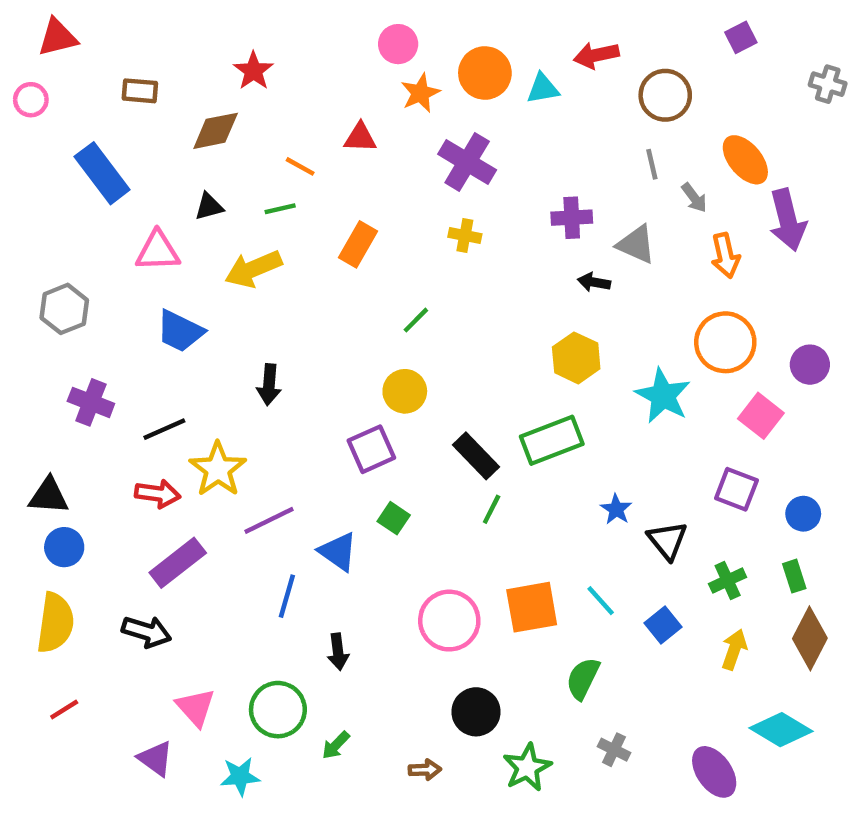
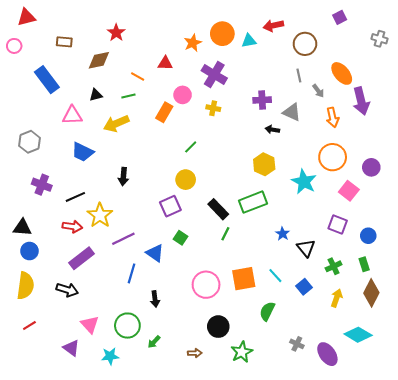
pink circle: (398, 44) -> (183, 95), moved
gray cross: (614, 750) -> (297, 344), moved

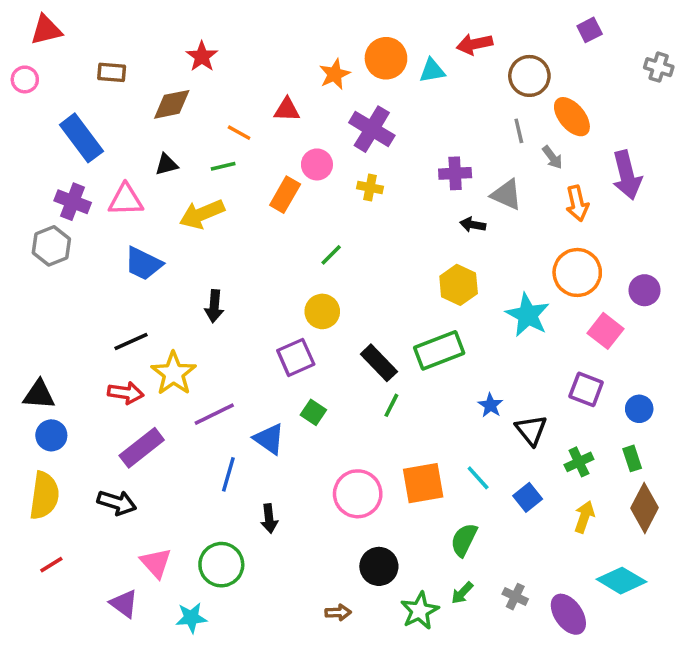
orange ellipse: (342, 73) -> (572, 117), moved
purple cross: (42, 185) -> (73, 202), moved
green arrow: (154, 342) -> (462, 593), moved

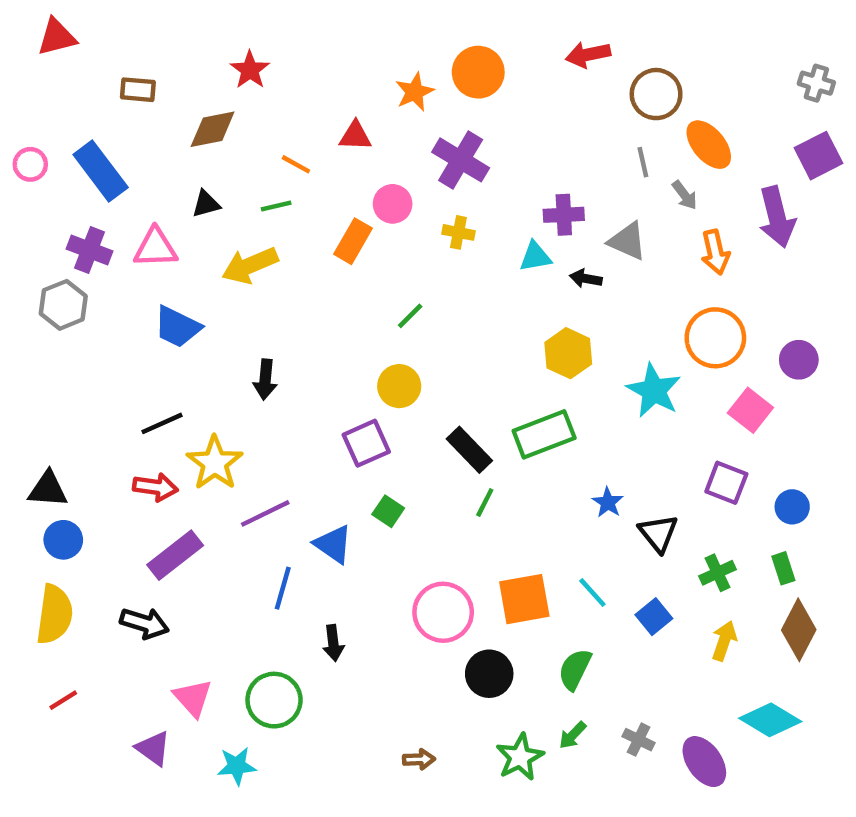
purple square: (590, 30) -> (819, 156), moved, size x1.5
cyan triangle: (432, 71) -> (535, 257), moved
pink circle: (25, 79) -> (30, 164), moved
black circle: (379, 566) -> (489, 674), moved

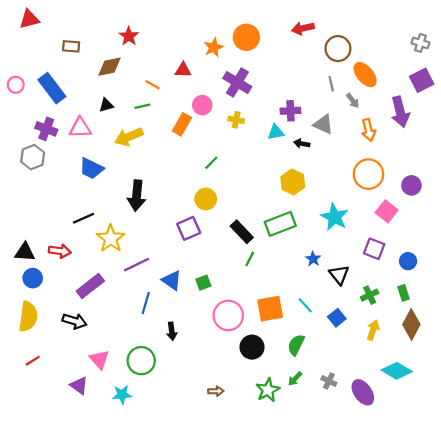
black arrow: (265, 380) -> (137, 196), size x1.5
cyan star: (654, 390) -> (335, 217), moved
red arrow: (155, 487) -> (60, 251), moved
green square: (388, 511) -> (203, 283), moved, turned 35

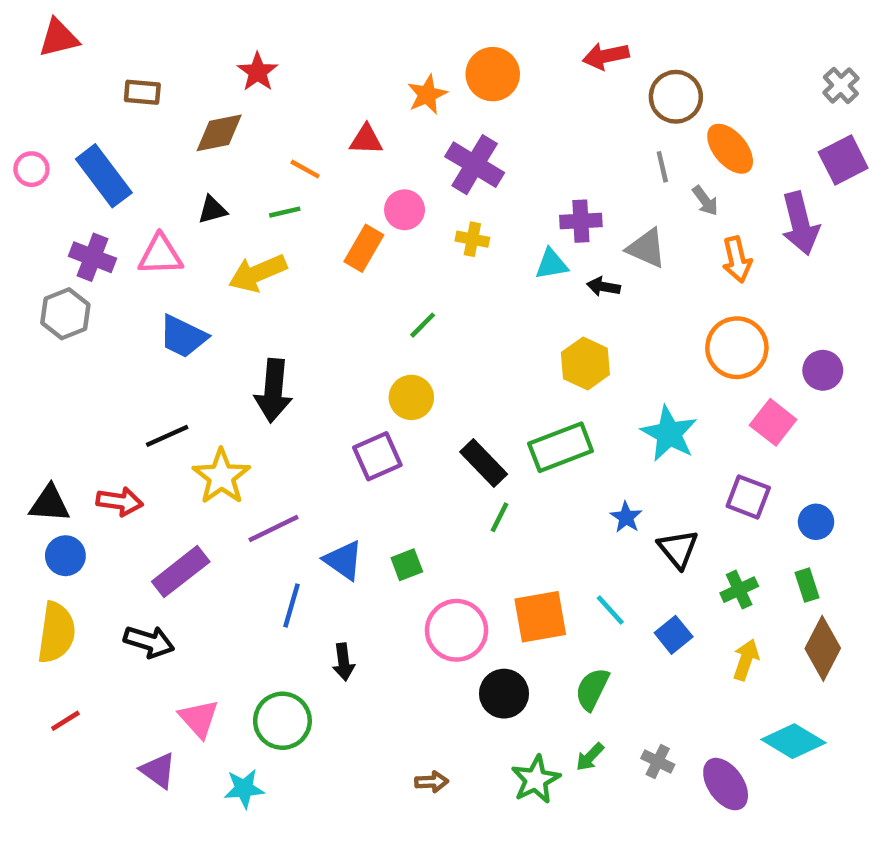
gray cross: (420, 43) -> (841, 85), turned 30

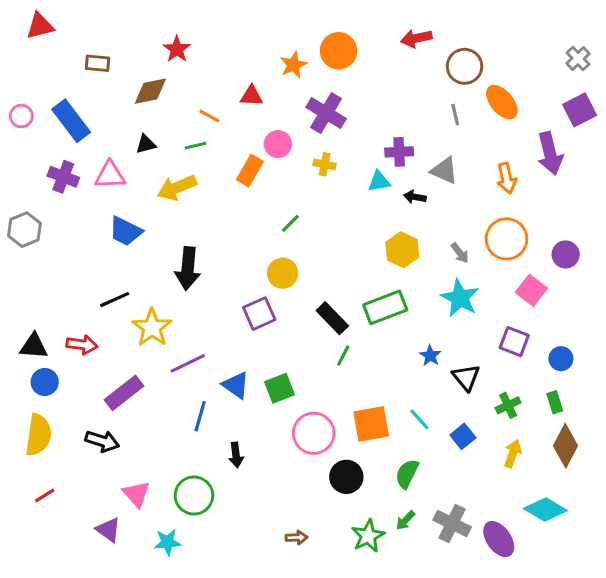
gray arrow: (705, 201) -> (460, 253), moved
gray hexagon: (65, 314) -> (24, 230), moved
green square: (407, 565) -> (279, 388), size x1.4
gray cross: (658, 761) -> (452, 523), size x1.6

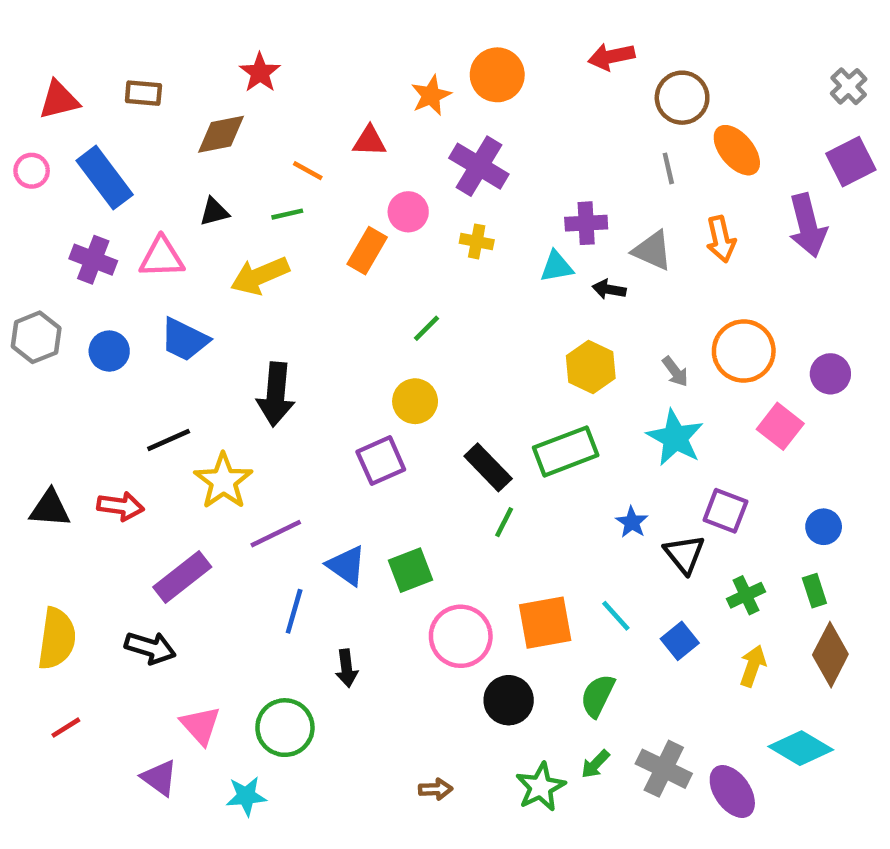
red triangle: (40, 26) -> (59, 100), moved
orange arrow: (507, 178) -> (721, 239), moved
purple square: (514, 342) -> (725, 511), moved
blue circle: (45, 382) -> (109, 351), moved

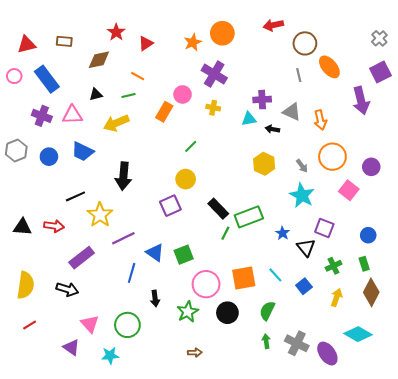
red triangle: (369, 141) -> (146, 43), moved, turned -35
orange arrow: (721, 239) -> (320, 120), moved
green rectangle: (566, 451) -> (249, 217), moved
green arrow: (595, 764) -> (266, 341), turned 128
green star: (541, 787) -> (188, 312), moved

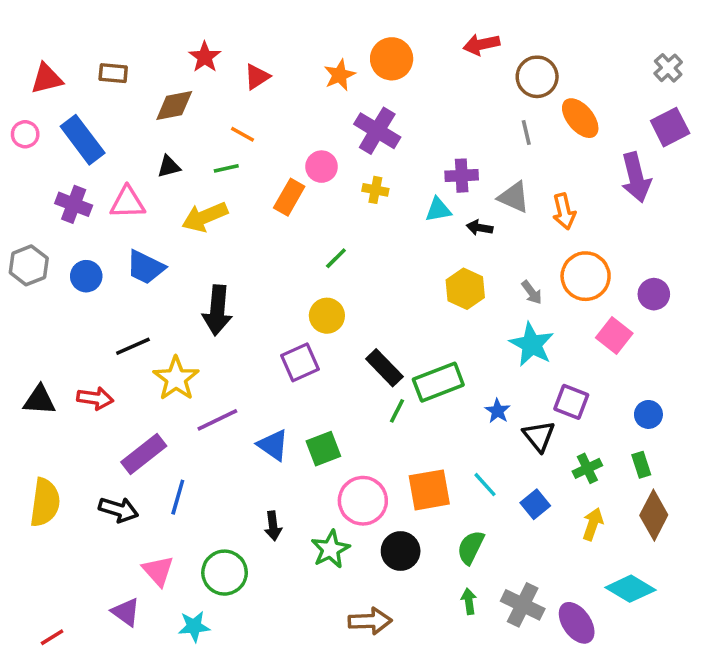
blue line: (132, 273) -> (178, 497), moved
red line: (30, 325) -> (52, 637), moved
brown arrow: (195, 352) -> (370, 621), moved, size x1.6

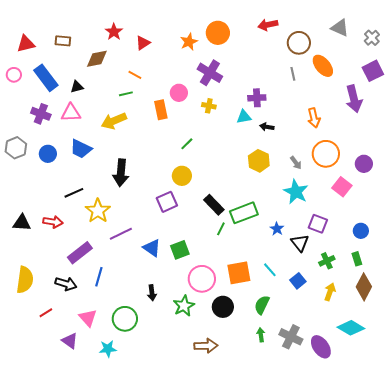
black triangle: (169, 167) -> (77, 87), moved
orange rectangle: (289, 197) -> (161, 110), turned -42
gray triangle: (514, 197) -> (340, 28), moved
red line: (52, 637) -> (46, 313), moved

